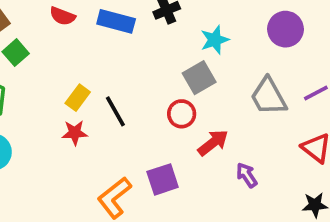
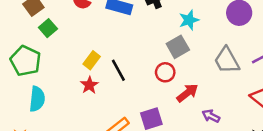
red star: (75, 133) -> (89, 85), turned -30
purple arrow: (247, 175) -> (211, 116), turned -30

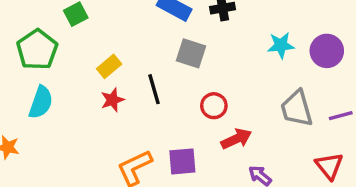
cyan star: (189, 20) -> (281, 45), moved
gray square: (178, 47) -> (191, 53), moved, turned 35
yellow rectangle: (92, 60) -> (109, 66), moved

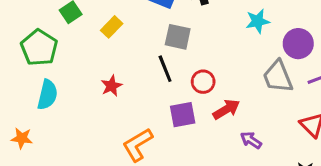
purple circle: (327, 51) -> (298, 44), moved
yellow rectangle: (109, 66) -> (112, 27), moved
black line: (154, 89) -> (165, 69), moved
purple square: (182, 161) -> (183, 115), moved

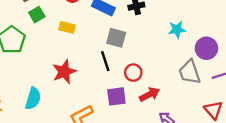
yellow rectangle: (112, 27) -> (67, 27), turned 56
red star: (111, 86) -> (64, 72), size x1.5
cyan semicircle: (47, 95) -> (33, 98), moved

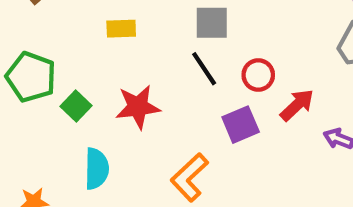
green square: (37, 15) -> (76, 106), moved
red star: (64, 72) -> (138, 107), turned 30

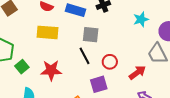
yellow rectangle: (121, 29) -> (47, 32), size x1.5
red arrow: (297, 105) -> (137, 73), moved

